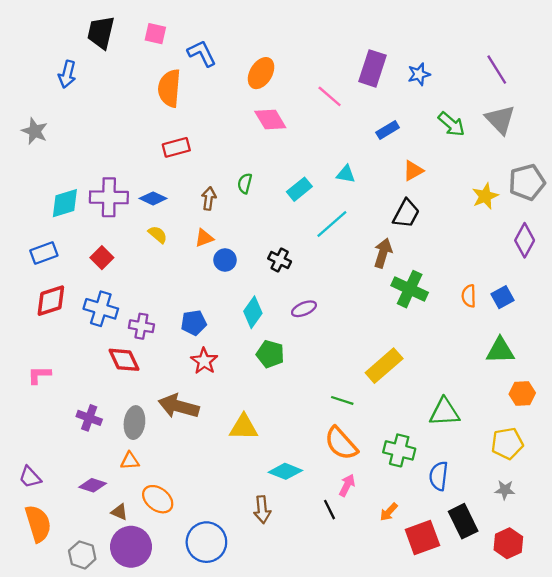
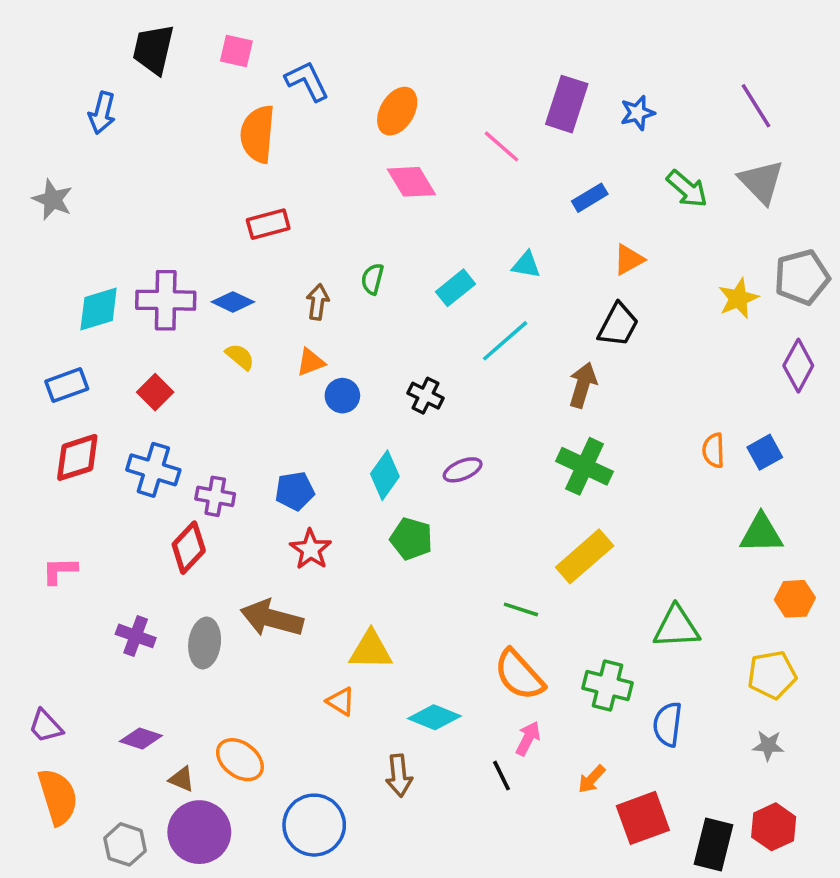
green cross: (410, 289) -> (585, 466), moved
red diamond: (124, 360) -> (189, 548), turned 68
orange triangle: (130, 461) -> (341, 701), moved, turned 36
black rectangle: (463, 521) -> (714, 844), moved, turned 40

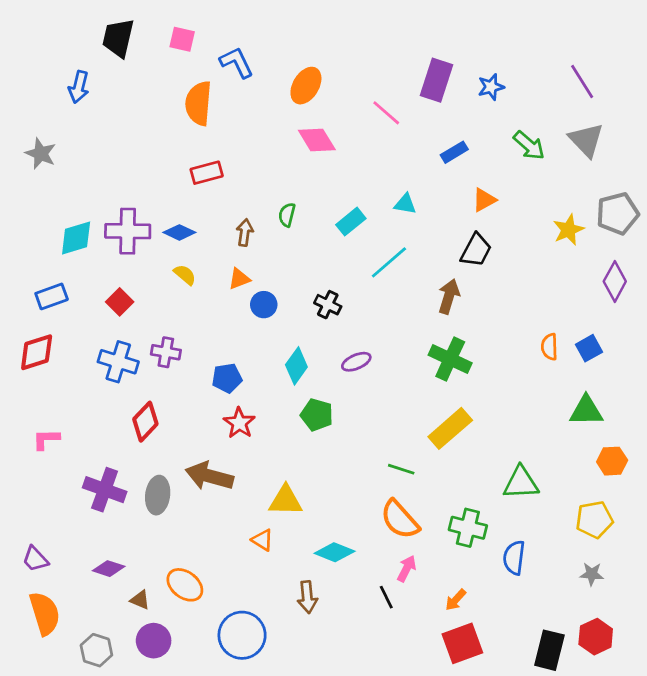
red diamond: (77, 457) -> (37, 352), moved
purple cross: (215, 496) -> (166, 352), moved
purple cross: (136, 636) -> (105, 490), size x1.4
red square: (643, 818) -> (462, 643), moved
purple circle: (199, 832) -> (154, 641), size x0.7

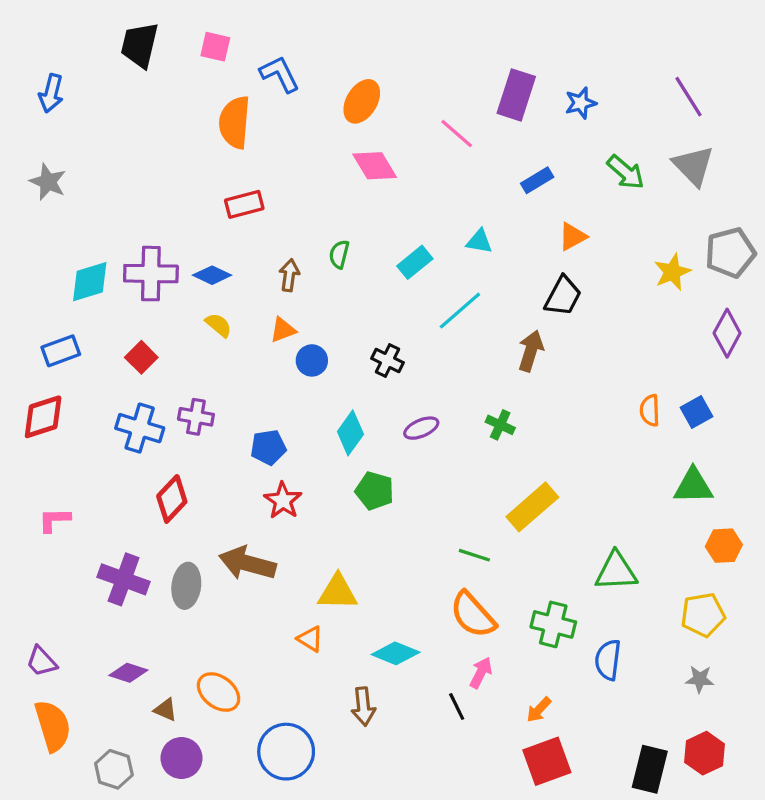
blue arrow: (79, 87) -> (51, 93), moved
green cross: (450, 359) -> (500, 425), moved, size x0.6

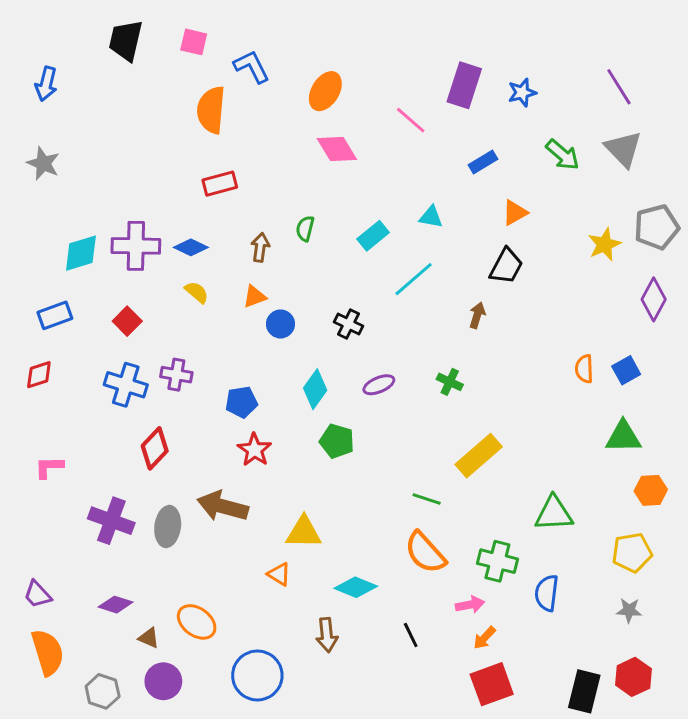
brown arrow: (531, 351) -> (477, 315), size x0.7
red diamond: (43, 417) -> (39, 375), size x0.7
pink arrow: (481, 673) -> (470, 605), moved, turned 52

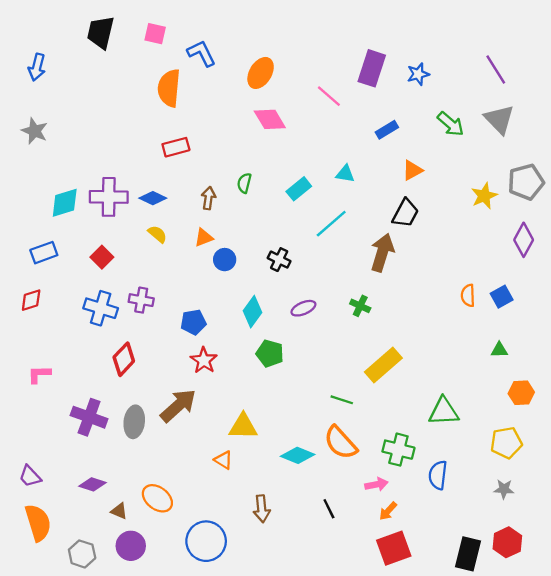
brown arrow: (477, 315) -> (382, 253), size x1.8
green triangle: (623, 437) -> (499, 350), size x0.6
brown arrow: (223, 506) -> (178, 406), turned 123
cyan diamond: (356, 587) -> (298, 455), moved

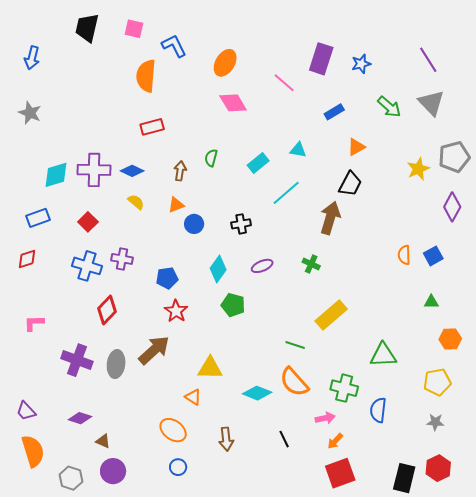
black cross: (279, 260) -> (241, 224), turned -36
orange ellipse: (157, 498) -> (173, 430), moved
blue circle: (206, 541) -> (178, 467), size x0.5

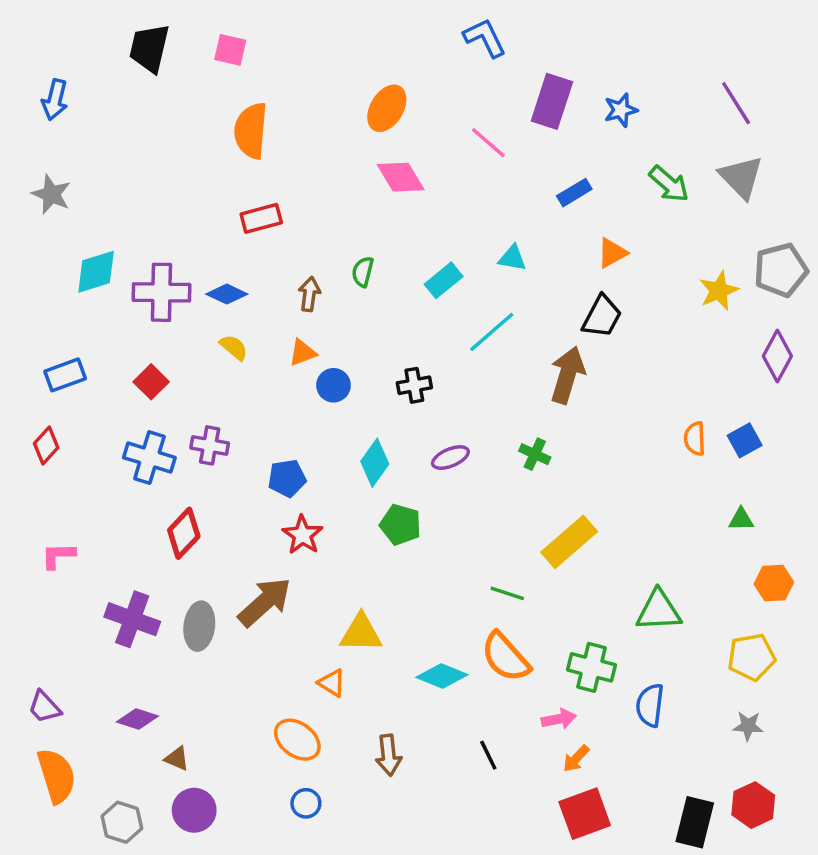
blue L-shape: (174, 46) -> (485, 38), moved
cyan diamond: (56, 175) -> (96, 272), moved
red diamond: (27, 259) -> (46, 445), turned -30

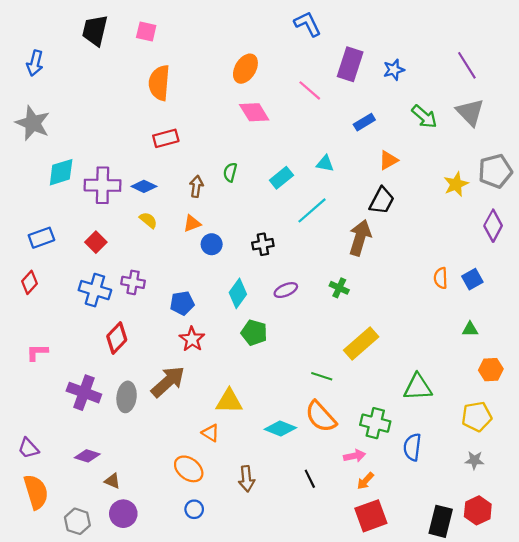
gray star: (51, 194) -> (33, 123), size x1.4

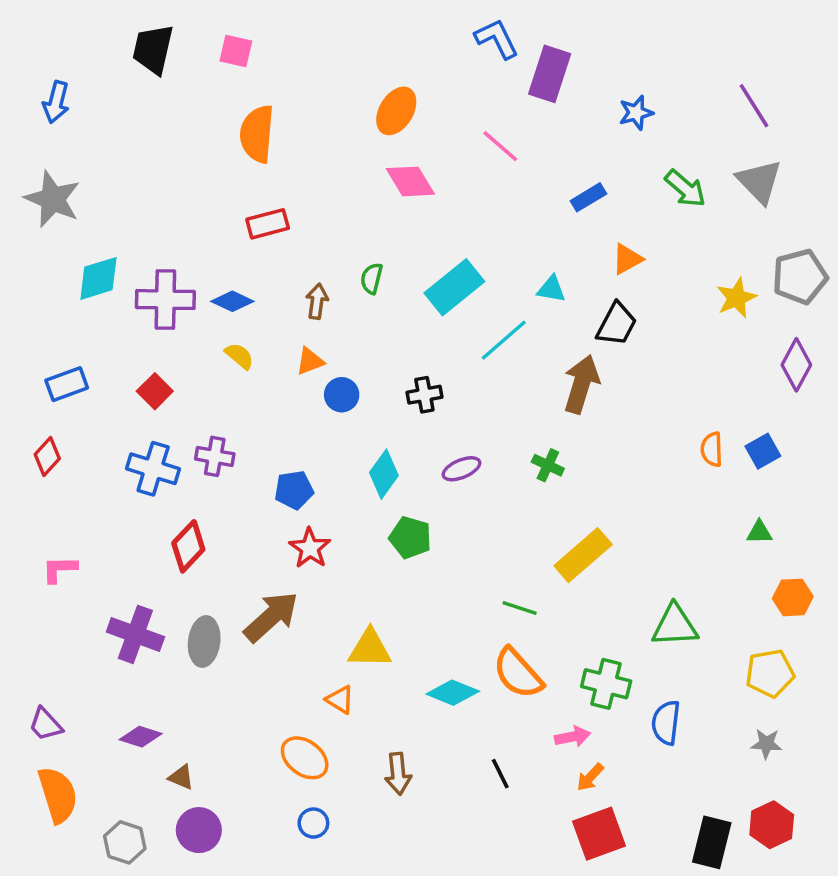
purple rectangle: (350, 64) -> (550, 74), moved
cyan triangle: (325, 164) -> (551, 289), moved
cyan rectangle: (281, 178) -> (454, 287), size x1.5

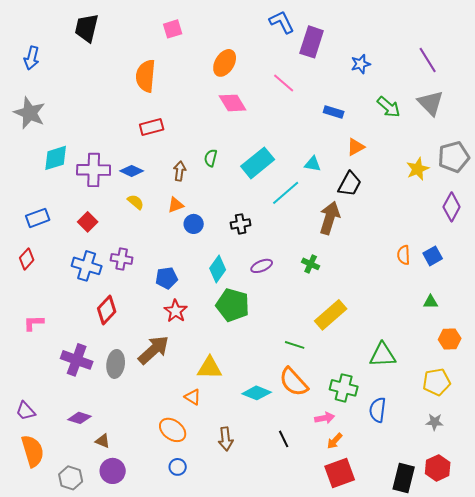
pink square: (236, 51) -> (173, 29), moved, turned -30
blue rectangle: (588, 197) -> (334, 112), turned 48
green pentagon: (410, 537) -> (233, 305), size x1.4

